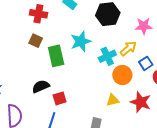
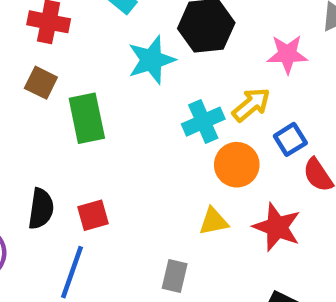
cyan star: (81, 41) -> (151, 60), moved
black semicircle: (41, 86) -> (41, 209), moved, turned 120

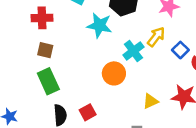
cyan star: (151, 60) -> (99, 25), turned -30
green rectangle: (87, 118) -> (48, 81), moved
orange circle: (237, 165) -> (114, 73), moved

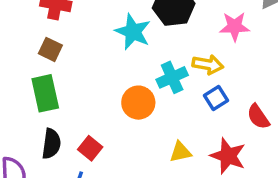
yellow arrow: (156, 37) -> (208, 64), turned 50
blue square: (180, 50) -> (216, 98), moved
red square: (88, 112) -> (90, 148), turned -35

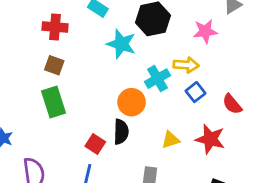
black semicircle: (51, 144) -> (121, 132), moved

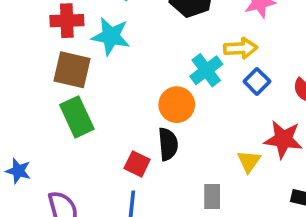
cyan star: (121, 44) -> (111, 36), moved
brown square: (54, 65) -> (72, 70), size x1.5
yellow triangle: (170, 140) -> (249, 161), moved, turned -30

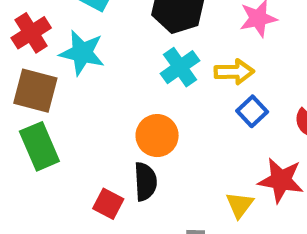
red cross: (67, 21) -> (31, 33), turned -32
cyan cross: (206, 70) -> (180, 67), moved

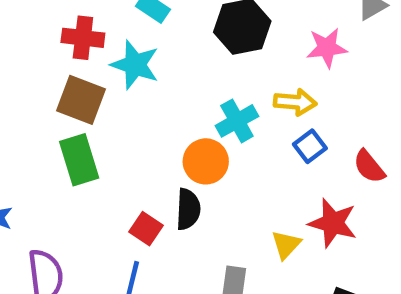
red cross: (31, 33) -> (83, 38), turned 33
cyan cross: (180, 67) -> (237, 121), moved

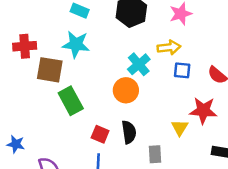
red cross: (83, 38) -> (25, 46), moved
blue square: (310, 146) -> (182, 70), turned -36
green rectangle: (79, 160) -> (71, 101), moved
black semicircle: (188, 209) -> (129, 132), moved

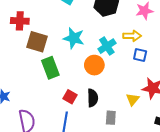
cyan star: (76, 44) -> (74, 38), moved

